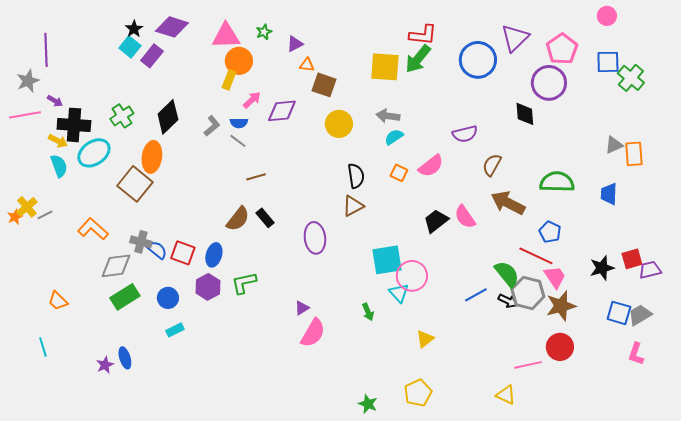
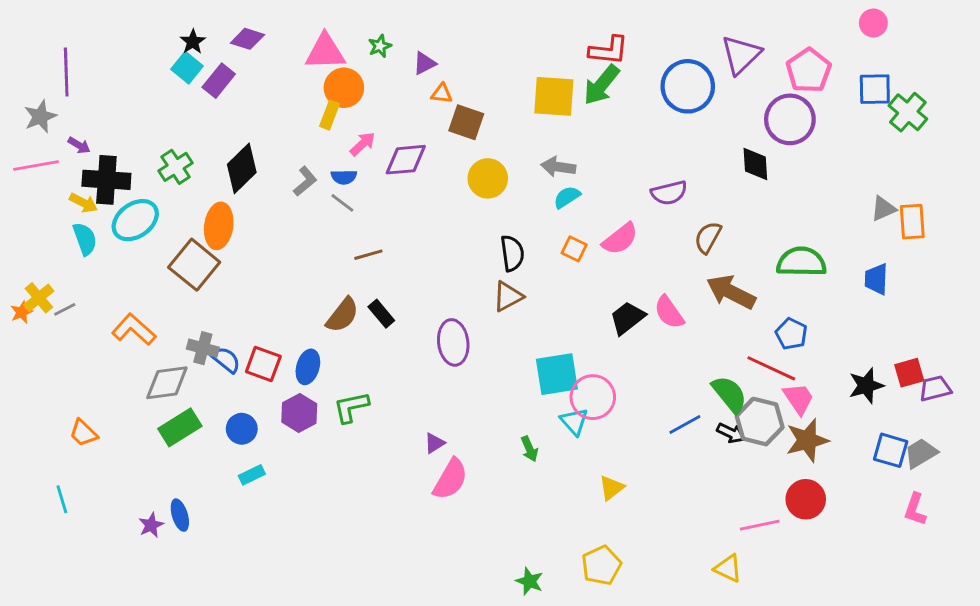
purple diamond: (172, 27) -> (247, 39), size x0.7

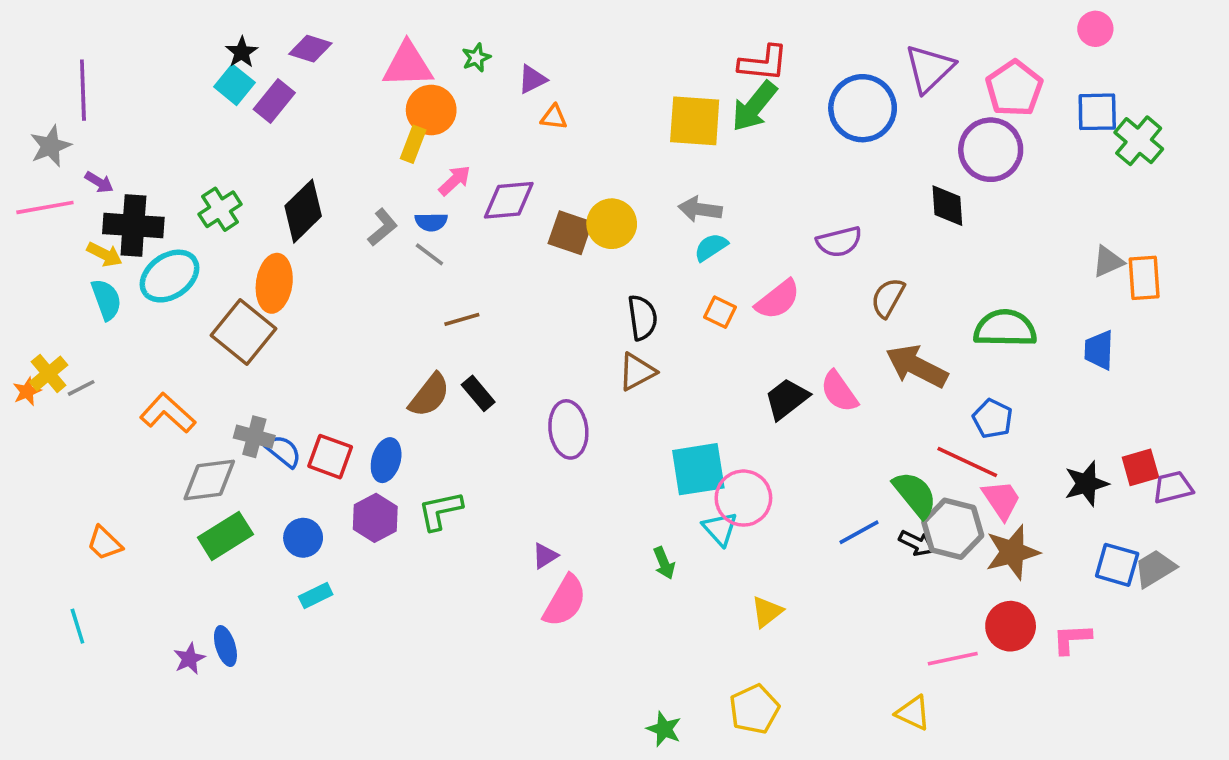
brown square: (466, 122) -> (570, 233), moved
pink L-shape: (915, 509) -> (1072, 639), moved, turned 68

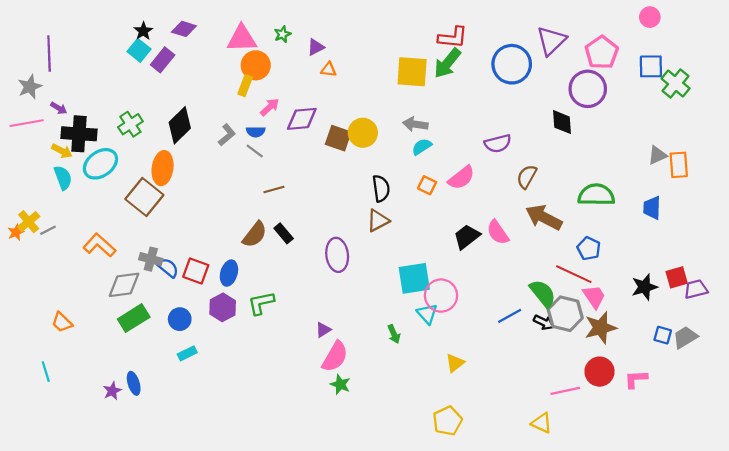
blue square: (1117, 565) -> (663, 335), size x0.7
green star: (664, 729) -> (340, 384), moved

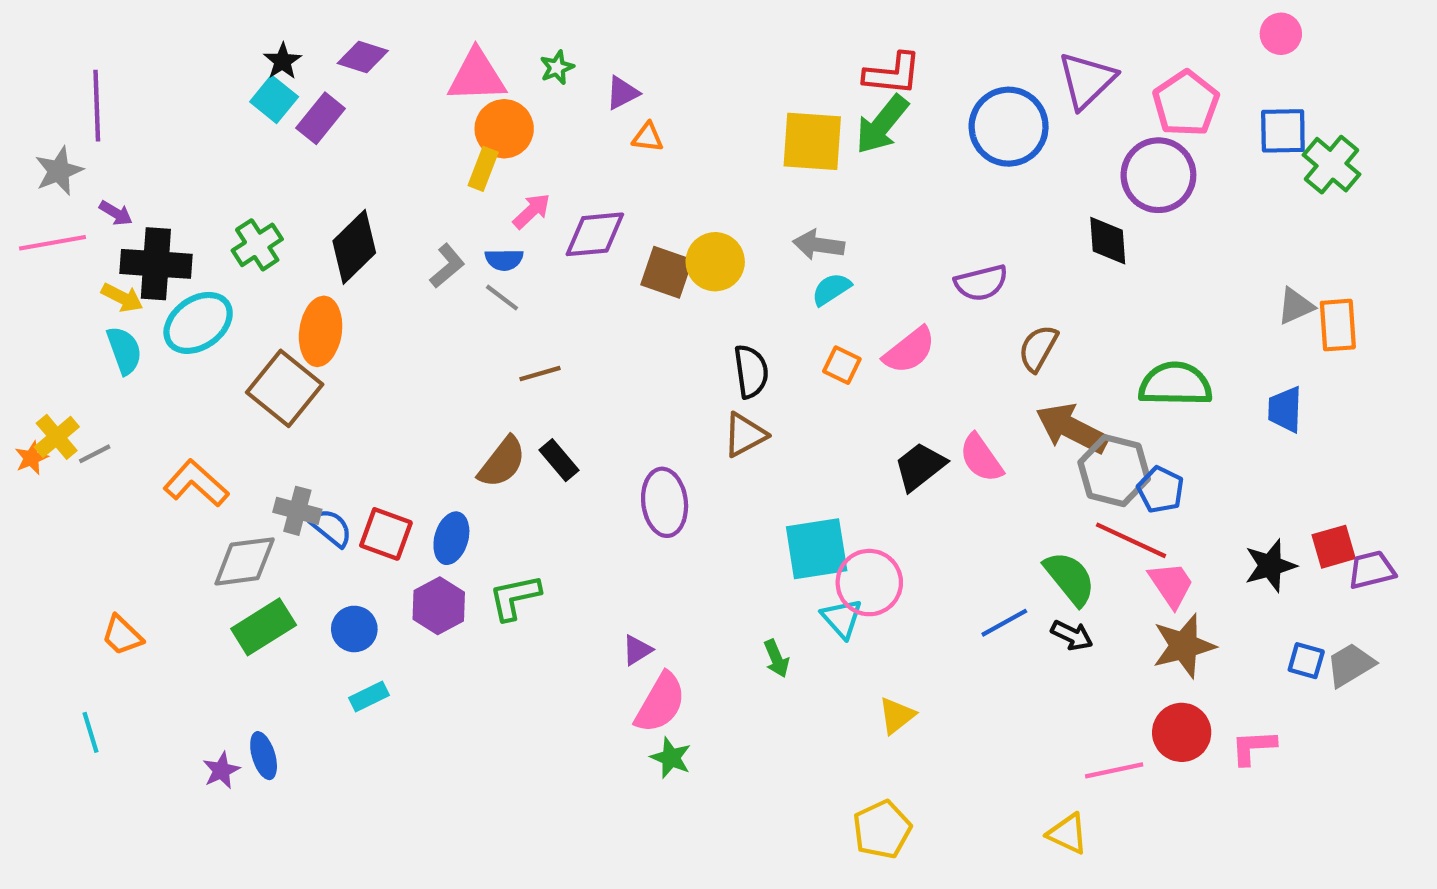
gray hexagon: (565, 314) -> (1114, 471), moved

